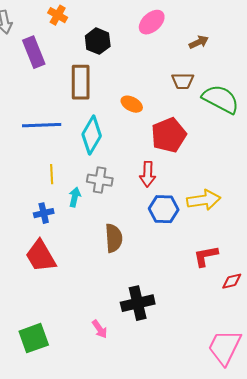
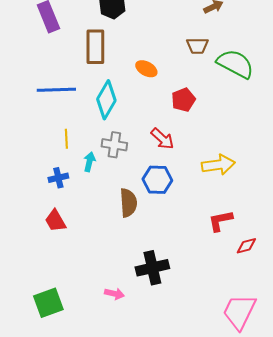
red pentagon: (169, 135) -> (183, 100), size x0.7
red arrow: (148, 174) -> (162, 139), turned -50
blue hexagon: (164, 209) -> (157, 180), moved
red trapezoid: (41, 256) -> (55, 221), size x0.7
pink arrow: (100, 329) -> (114, 294), turned -42

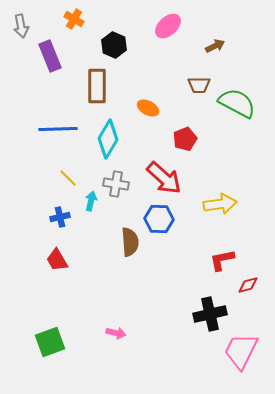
yellow line: (66, 139) -> (68, 178), turned -42
red arrow: (162, 139) -> (164, 178), size x1.5
black cross: (152, 268) -> (210, 314), moved

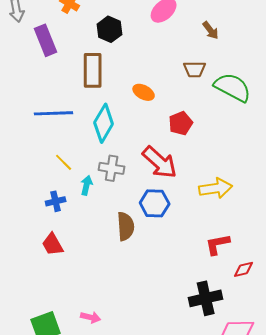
brown arrow: (215, 46) -> (211, 30), turned 78
pink arrow: (116, 333) -> (91, 317), moved

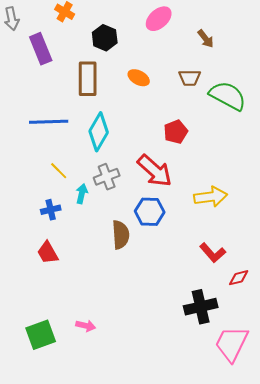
orange ellipse: (144, 92) -> (139, 78), moved
gray cross: (112, 168) -> (107, 177), turned -30
red L-shape: (218, 244) -> (213, 253), turned -120

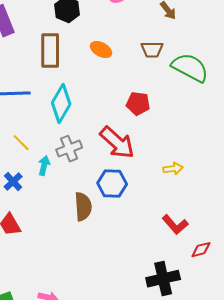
red pentagon: (176, 132) -> (138, 104), turned 30
yellow arrow: (211, 197) -> (173, 169), size x0.6
blue cross: (51, 210) -> (13, 182), turned -30

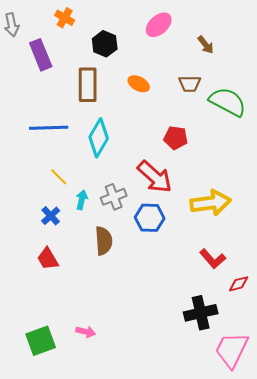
gray cross: (69, 149) -> (114, 197), moved
yellow arrow: (173, 169) -> (211, 203), size x2.0
brown semicircle: (83, 207) -> (104, 241), moved

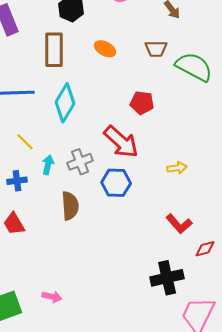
yellow arrow: (211, 203) -> (177, 168), size x0.5
blue cross: (51, 216) -> (17, 181), turned 36

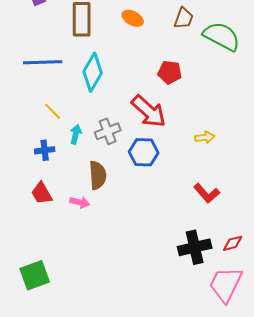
brown trapezoid: (156, 49) -> (184, 18), turned -70
red diamond: (205, 249) -> (233, 243), moved
pink arrow: (52, 297) -> (80, 202), moved

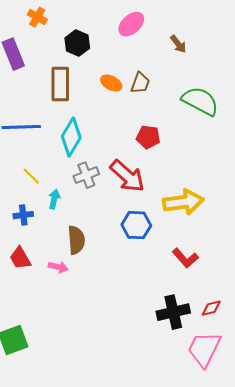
brown trapezoid: (184, 18) -> (140, 83), moved
gray cross: (108, 131) -> (86, 175), moved
yellow arrow: (205, 137) -> (183, 202), size x2.0
blue hexagon: (144, 152) -> (136, 225), moved

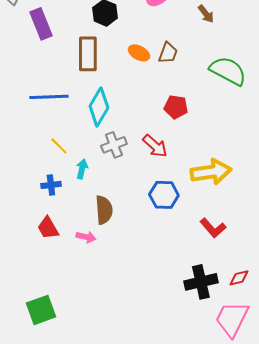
red arrow: (127, 176) -> (155, 146), size x0.7

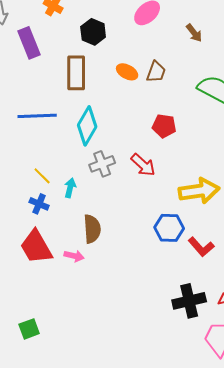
yellow line: (59, 146) -> (42, 176), moved
blue cross: (51, 185) -> (39, 204), turned 30
blue hexagon: (164, 195) -> (169, 228), moved
red trapezoid: (48, 228) -> (36, 247), size x1.5
green square: (41, 310) -> (29, 329), size x0.7

